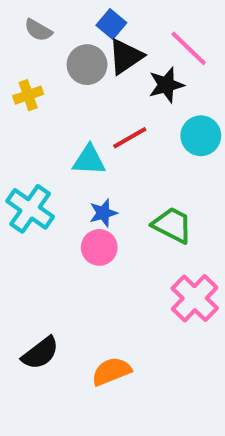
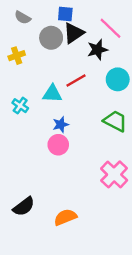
blue square: (111, 24) -> (65, 14), turned -35
cyan cross: (30, 209) -> (20, 106), moved, size x0.6
green trapezoid: (172, 225) -> (115, 121), moved

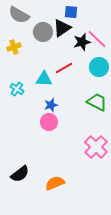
blue square: (65, 14) -> (71, 12), moved
gray semicircle: (23, 18) -> (19, 15), size x1.5
pink line: (111, 28) -> (97, 39), moved

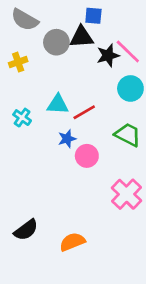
black triangle: (62, 28) -> (82, 37), turned 30
red line: (64, 68) -> (84, 112), moved
pink circle: (49, 122) -> (87, 156), moved

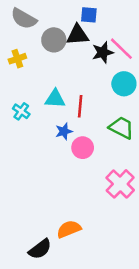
red line: (84, 112) -> (80, 106), turned -55
black semicircle: (26, 230) -> (40, 249), moved

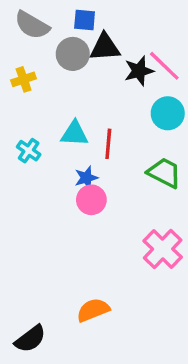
blue square: (89, 15) -> (85, 20), moved
pink circle: (83, 148) -> (91, 200), moved
black semicircle: (40, 249) -> (30, 339), moved

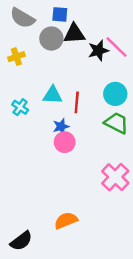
cyan circle: (168, 113) -> (115, 94), moved

